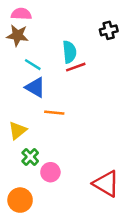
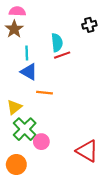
brown star: (18, 35) -> (14, 29), turned 30
cyan line: (33, 65) -> (27, 53), turned 56
green cross: (30, 157) -> (25, 129), size x1.6

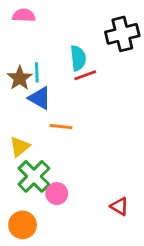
black cross: (89, 25) -> (122, 34), size x1.6
brown star: (14, 29) -> (20, 78), moved
red triangle: (87, 151) -> (119, 206), size x0.6

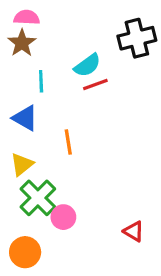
cyan semicircle: (78, 58) -> (87, 65), turned 60
brown star: (20, 78) -> (22, 43), moved
blue triangle: (40, 98) -> (25, 118), moved
orange line: (61, 127) -> (68, 142), turned 75

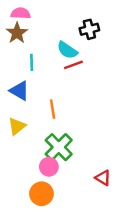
black cross: (137, 38) -> (89, 29), moved, size x0.7
cyan semicircle: (87, 65) -> (67, 50), turned 70
green cross: (38, 198) -> (59, 147), moved
orange circle: (25, 252) -> (41, 194), moved

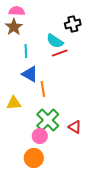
blue triangle: (19, 91) -> (30, 74), moved
yellow triangle: (17, 126) -> (14, 103), turned 35
red triangle: (103, 178) -> (75, 127), moved

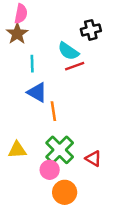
pink semicircle: (17, 11) -> (21, 14), turned 98
yellow triangle: (14, 103) -> (17, 150), moved
orange circle: (34, 158) -> (65, 192), moved

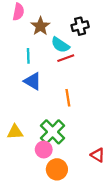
brown star: (17, 34) -> (40, 26), moved
orange line: (53, 111) -> (68, 98), moved
red triangle: (93, 159) -> (98, 155), moved

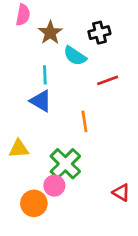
cyan line: (28, 56) -> (45, 75), moved
red line: (66, 58) -> (108, 80), moved
yellow triangle: (15, 132) -> (19, 149), moved
orange circle: (57, 169) -> (34, 203), moved

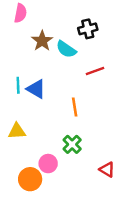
brown star: (50, 33) -> (42, 41), moved
cyan line: (45, 75) -> (18, 85), moved
green cross: (65, 164) -> (72, 144), moved, size x0.7

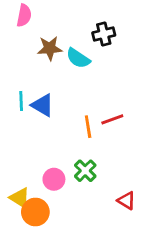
brown star: (42, 41) -> (50, 48), turned 30
red line: (95, 71) -> (112, 119), moved
yellow triangle: (17, 131) -> (20, 198), moved, turned 36
pink circle: (48, 164) -> (54, 179), moved

